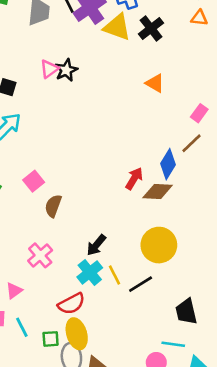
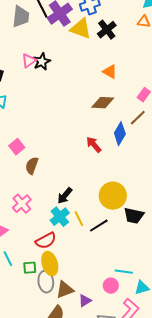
red arrow: (134, 178) -> (94, 145), turned -72
brown diamond: (158, 192) -> (103, 103), moved
black trapezoid: (186, 312) -> (134, 216), moved, turned -65

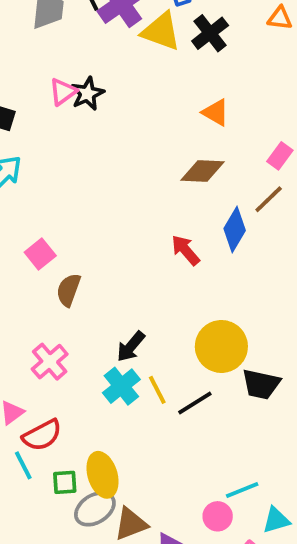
red semicircle: (46, 241) -> (42, 435), moved
cyan line: (124, 272) -> (242, 490), turned -30
gray ellipse: (46, 282) -> (95, 509), turned 65

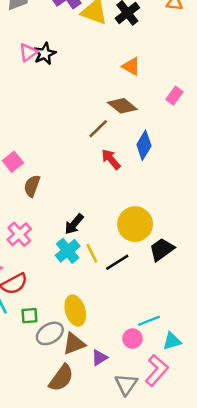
brown diamond: (203, 171) -> (122, 106), turned 36
brown line: (269, 199) -> (98, 129), moved
black trapezoid: (261, 384) -> (162, 250), turned 132
yellow ellipse: (102, 475) -> (75, 311), moved

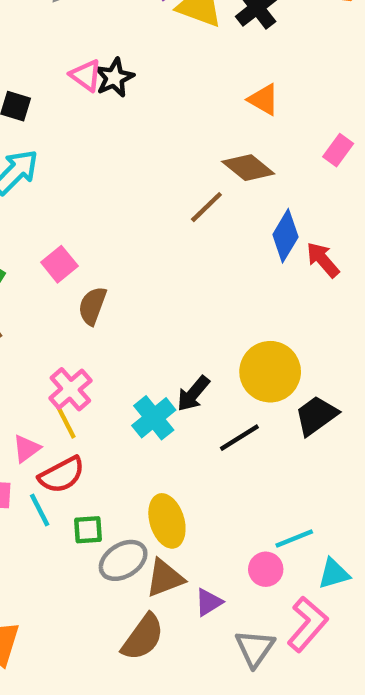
pink triangle: (28, 52) -> (86, 75), turned -48
red arrow: (111, 159) -> (323, 260), moved
black arrow: (74, 224) -> (193, 394), moved
yellow line: (92, 253) -> (66, 422), moved

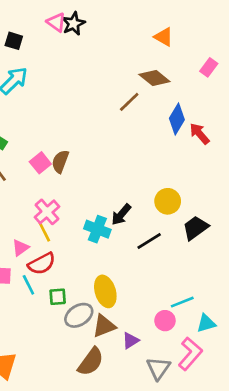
pink square: (59, 264) -> (40, 163), moved
yellow circle: (270, 372) -> (168, 201), size x0.7
cyan cross: (154, 418) -> (97, 229), turned -30

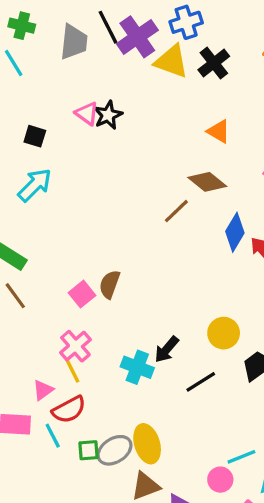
brown semicircle: (60, 162) -> (110, 284), moved
pink square: (40, 163) -> (82, 294), moved
gray ellipse: (79, 315) -> (115, 450), moved

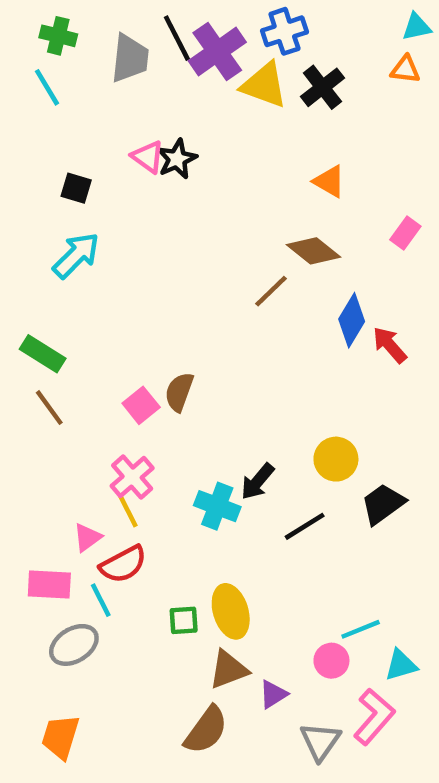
green square: (88, 450) -> (184, 620), moved
gray ellipse: (115, 450) -> (74, 645), moved

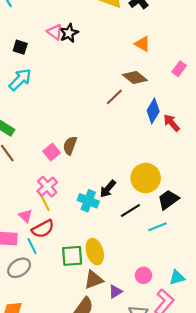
yellow circle: (336, 459) -> (146, 178), size x1.4
pink triangle: (87, 537) -> (26, 216), turned -40
green square: (184, 620) -> (72, 256), size x1.5
cyan line: (361, 629) -> (158, 227), moved

